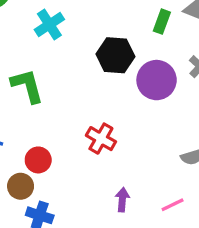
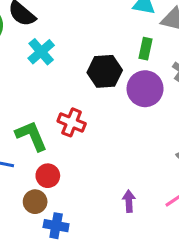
green rectangle: (162, 22) -> (145, 49), moved
green L-shape: (27, 86) -> (31, 136), moved
red cross: (101, 139) -> (72, 122), moved

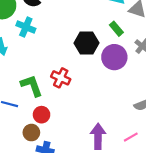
green rectangle: (145, 49) -> (116, 29), turned -56
cyan cross: (41, 52) -> (26, 27), moved, turned -30
purple arrow: (129, 201) -> (98, 136), size x1.6

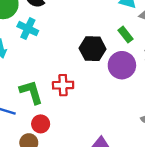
red cross: (61, 78) -> (63, 85), turned -30

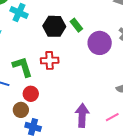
green rectangle: (126, 35) -> (76, 25), moved
black hexagon: (93, 49) -> (54, 26), moved

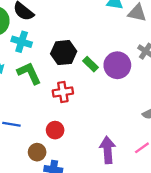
green rectangle: (76, 25) -> (91, 64), moved
green L-shape: (22, 67) -> (29, 73), moved
red circle: (31, 94) -> (55, 130), moved

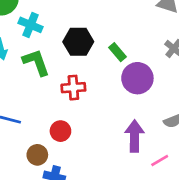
green rectangle: (91, 64) -> (118, 52), moved
purple circle: (117, 65) -> (137, 78), moved
purple arrow: (107, 150) -> (135, 136), moved

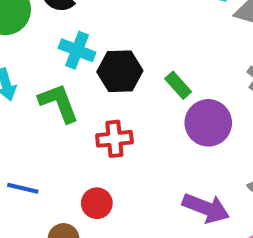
cyan cross: (31, 25) -> (77, 50), moved
purple arrow: (135, 136) -> (206, 208), turned 112

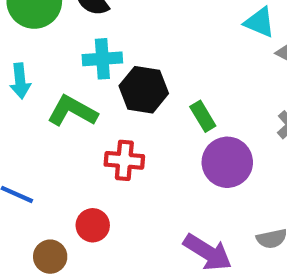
cyan cross: (77, 50) -> (102, 59), turned -36
green L-shape: (59, 103) -> (72, 111), turned -51

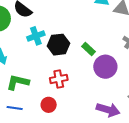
green L-shape: (72, 111) -> (18, 82), moved
red circle: (93, 225) -> (49, 105), moved

